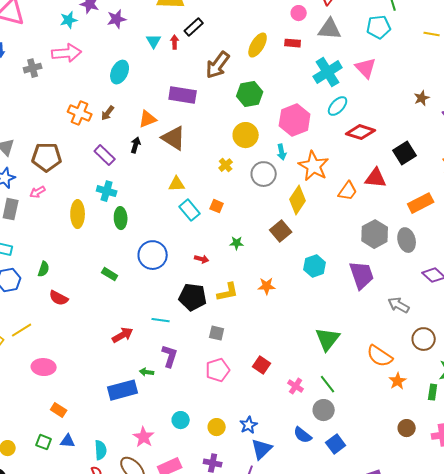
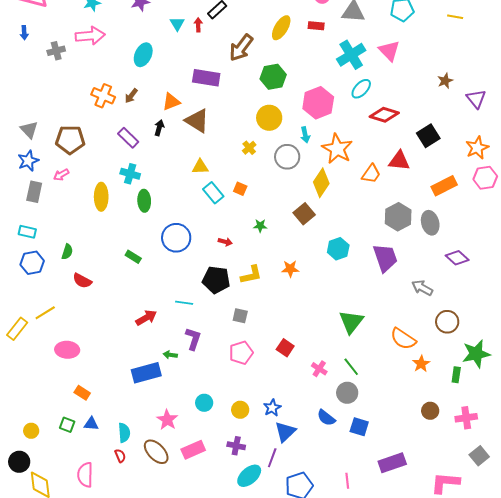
blue square: (336, 444) -> (359, 427), turned -36

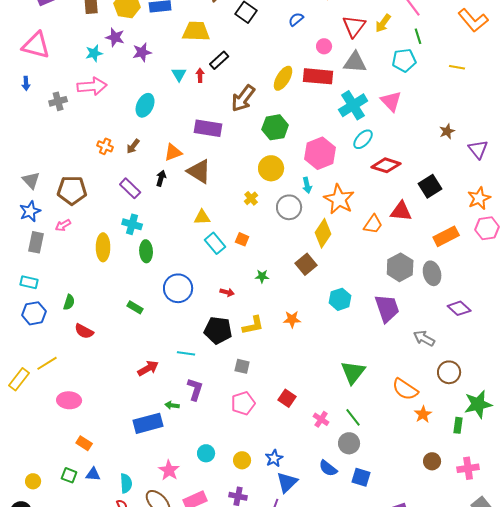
red rectangle: (316, 26) -> (318, 76), size x1.8
orange cross: (103, 96) -> (105, 146), size x0.7

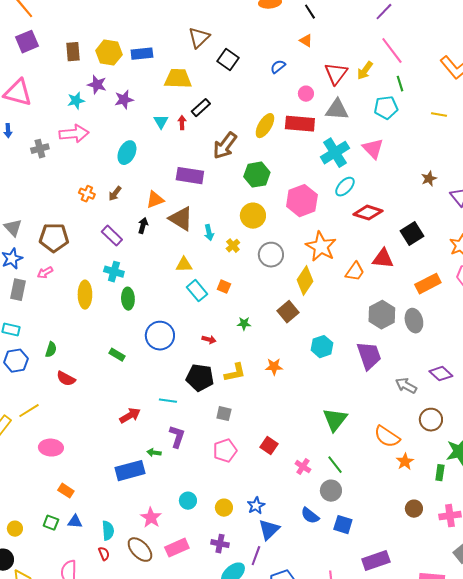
cyan arrow: (307, 185) -> (209, 233), moved
purple diamond: (459, 308) -> (441, 374), moved

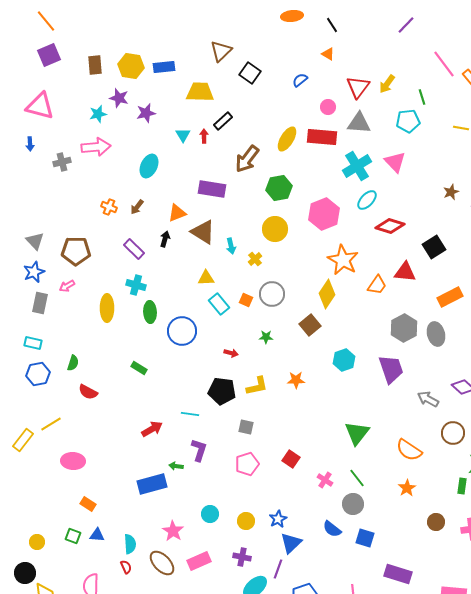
pink line: (392, 51) -> (444, 64), moved
gray circle: (271, 255) -> (272, 294), moved
blue circle: (160, 336) -> (182, 331), moved
orange star: (405, 462) -> (407, 488), moved
purple rectangle: (376, 561) -> (398, 574), turned 36

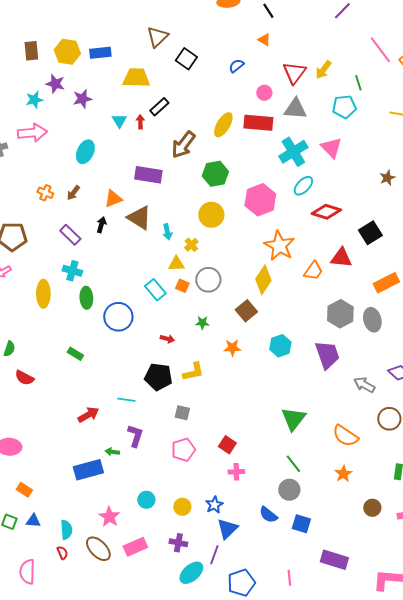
yellow triangle: (206, 278) -> (176, 264), moved
orange star: (296, 380) -> (232, 348), moved
pink cross: (325, 480) -> (236, 472), moved, turned -35

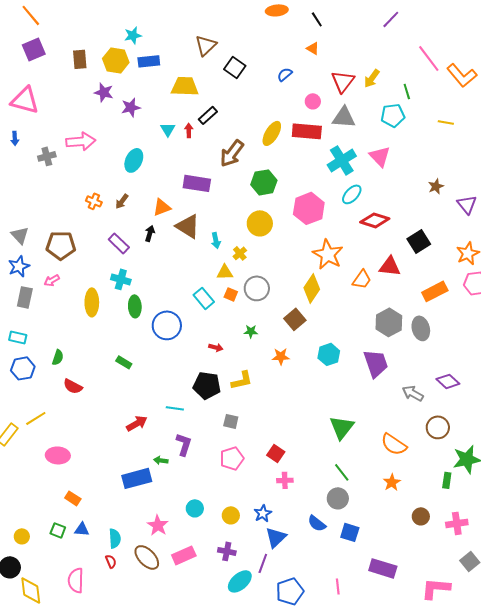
cyan star: (34, 100) -> (133, 35), moved

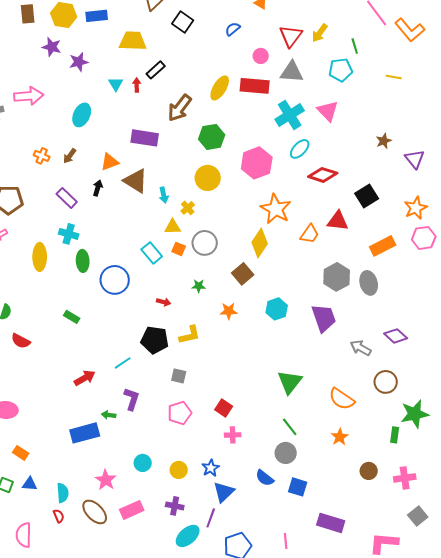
cyan line: (175, 408) -> (123, 363), turned -42

